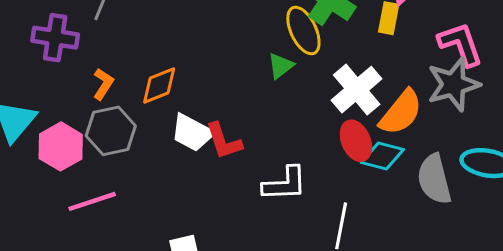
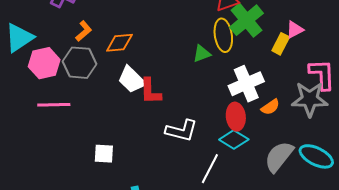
orange semicircle: (401, 112) -> (270, 107), size x0.6
cyan diamond: (382, 156) -> (234, 140), moved
gray semicircle: (434, 179) -> (279, 157), turned 36

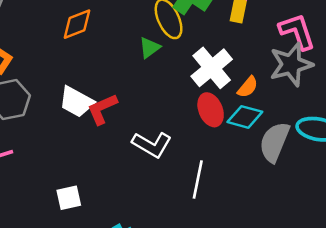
orange diamond: (119, 43) -> (77, 24), moved
red L-shape: (150, 91) -> (102, 109), turned 84
white L-shape: (182, 131) -> (152, 145), turned 32
cyan diamond: (234, 140) -> (245, 117), moved

